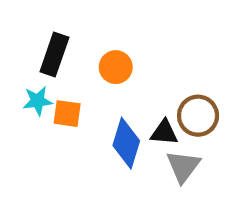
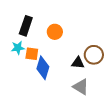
blue diamond: (126, 143) -> (43, 68), moved
gray triangle: (183, 166) -> (81, 87), moved, turned -36

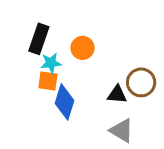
cyan star: (18, 48) -> (51, 63), moved

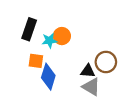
cyan star: (51, 63) -> (49, 41), moved
gray triangle: (122, 131) -> (91, 87), moved

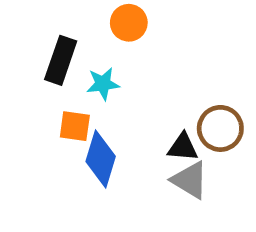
orange circle: (62, 36) -> (129, 23), moved

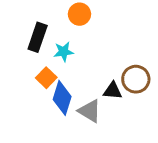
orange square: (75, 126) -> (46, 78), turned 36
gray triangle: (190, 180) -> (90, 111), moved

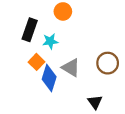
black triangle: (113, 91) -> (95, 102), moved, turned 49
gray triangle: (90, 111) -> (71, 68), moved

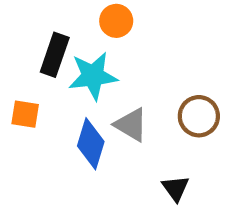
cyan star: (50, 41) -> (93, 76), size x1.6
orange square: (37, 62) -> (25, 114), moved, turned -35

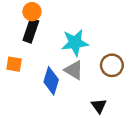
orange circle: (116, 21) -> (32, 12), moved
cyan star: (93, 76) -> (75, 43), moved

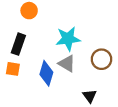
black rectangle: (31, 31) -> (18, 44), moved
orange square: (14, 64) -> (13, 69), moved

